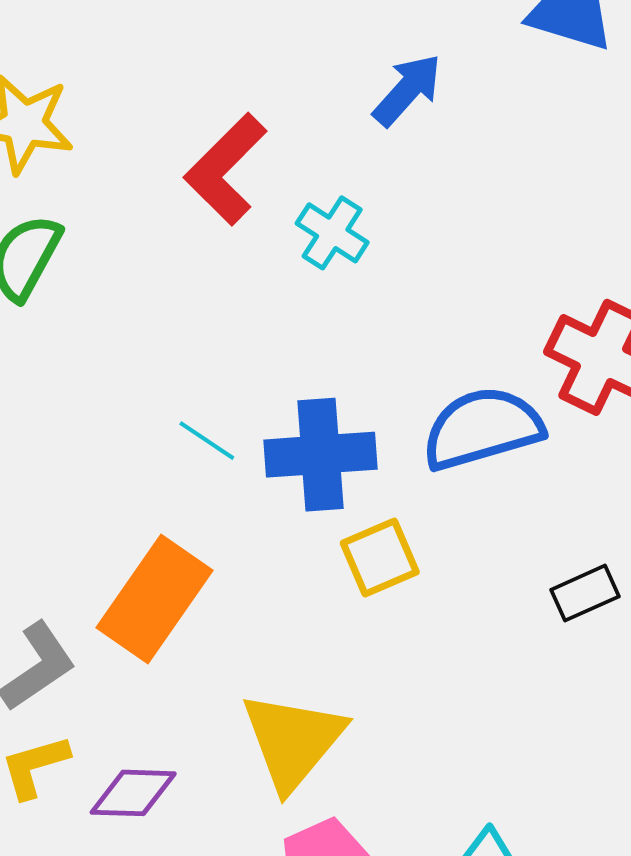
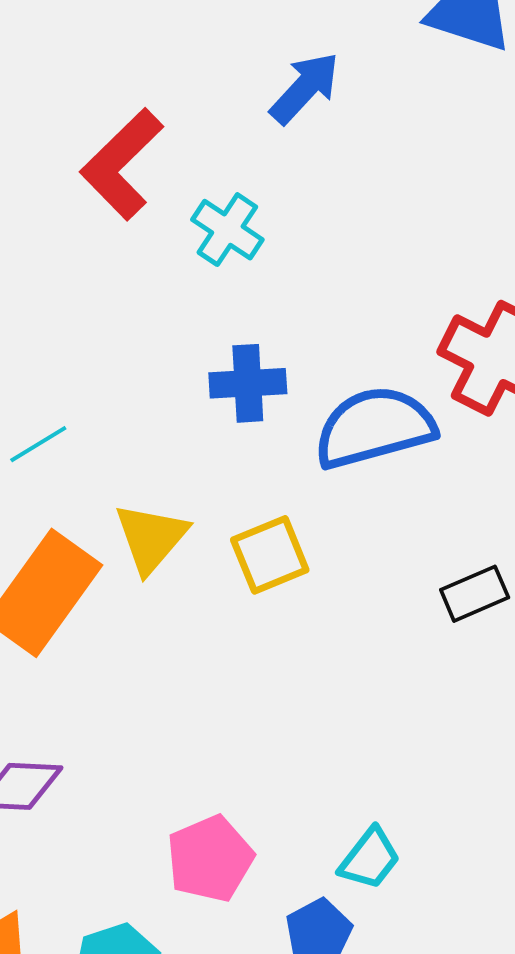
cyan line: (207, 441) -> (38, 444), moved, turned -66
blue cross: (320, 455) -> (248, 383), moved, size x0.7
yellow triangle: (293, 741) -> (151, 538), moved, size x0.7

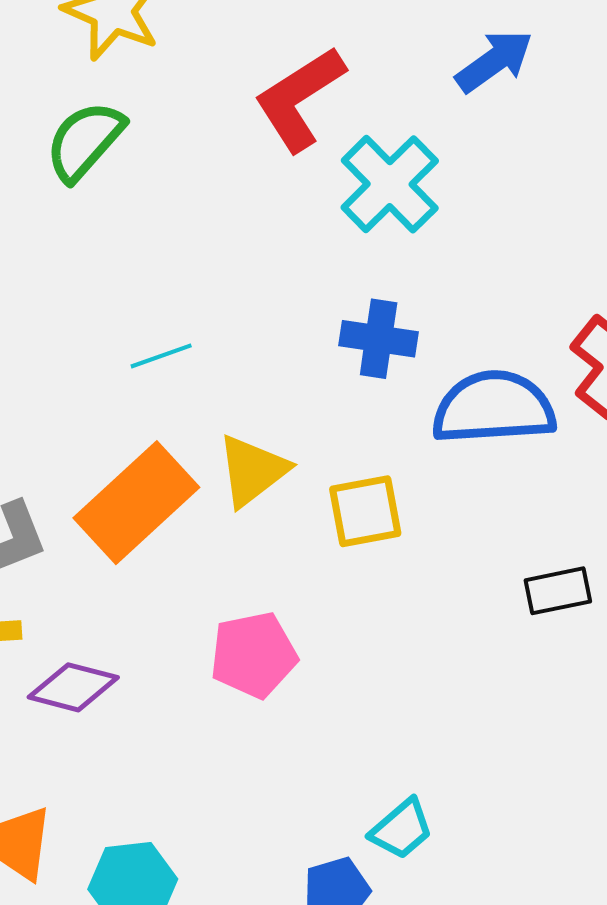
cyan cross: (227, 230) -> (390, 184), size x1.4
pink pentagon: (210, 859) -> (254, 655), moved

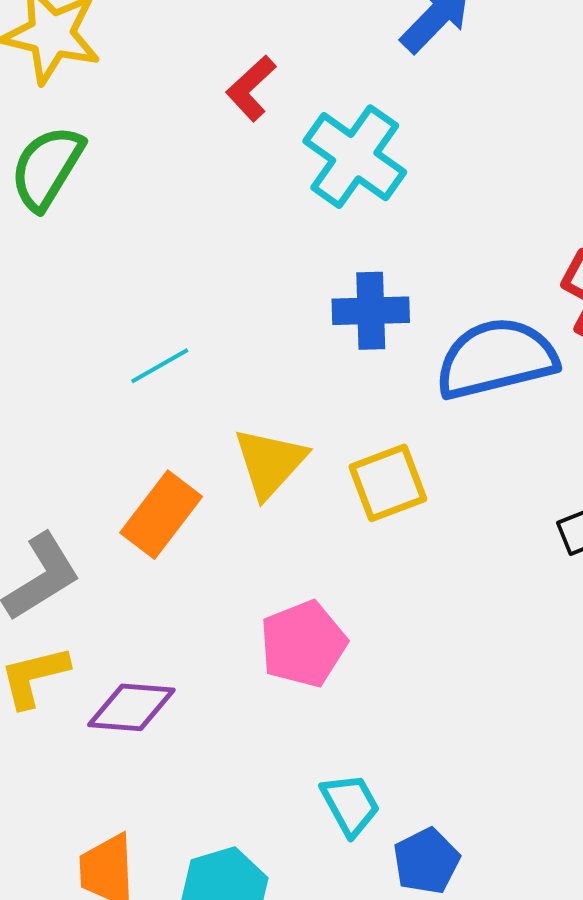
red L-shape: (300, 99) -> (251, 88), size x0.6
orange rectangle: (136, 503) -> (161, 515), size x0.7
cyan trapezoid: (402, 829) -> (350, 805), moved, turned -68

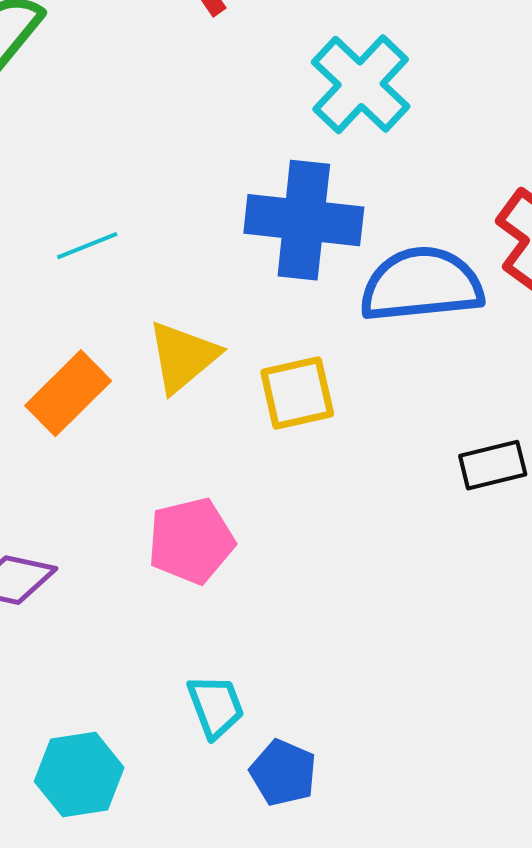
cyan cross: (355, 157) -> (361, 84), moved
blue cross: (371, 311) -> (304, 220), size x1.5
blue pentagon: (426, 861) -> (283, 773), turned -30

